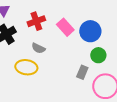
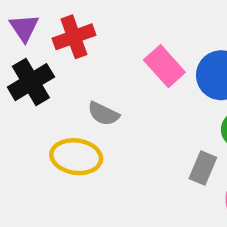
red cross: (36, 21) -> (74, 37), moved

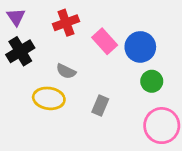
red cross: (74, 37) -> (66, 23), moved
gray rectangle: (203, 168) -> (100, 106), moved

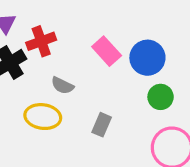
red cross: (66, 23) -> (41, 41), moved

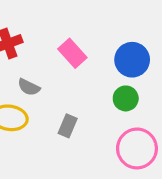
blue circle: (147, 58) -> (132, 60), moved

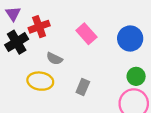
green circle: (126, 98) -> (136, 76), moved

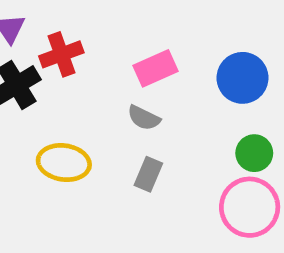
pink rectangle: (86, 34) -> (156, 68), turned -72
gray semicircle: (54, 59) -> (144, 118), moved

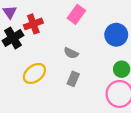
pink rectangle: (156, 68) -> (76, 14), moved, turned -30
yellow ellipse: (64, 163) -> (34, 73), turned -45

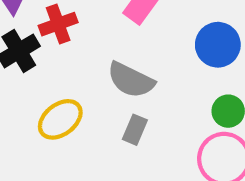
gray semicircle: (71, 53) -> (131, 80), size x1.6

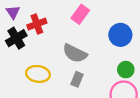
yellow ellipse: (60, 119) -> (38, 74), turned 45

